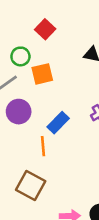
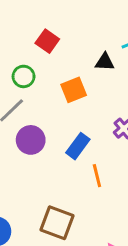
orange square: (42, 74) -> (74, 90), moved
orange line: (43, 146) -> (97, 176), moved

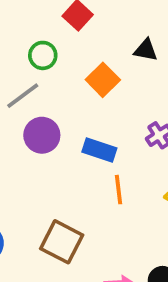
orange square: (74, 90) -> (103, 80), turned -30
blue rectangle: (78, 146) -> (99, 150), turned 65

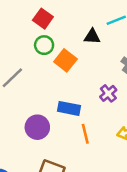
green circle: (43, 55) -> (44, 45), moved
purple circle: (42, 135) -> (37, 127), moved

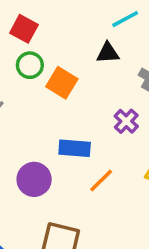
black triangle: (92, 36) -> (108, 53), moved
orange line: (85, 134) -> (101, 181), turned 66

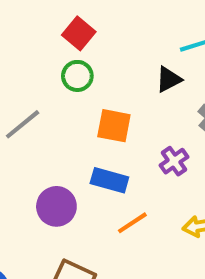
black triangle: (108, 53) -> (169, 79), turned -35
orange square: (62, 83) -> (114, 126), moved, turned -32

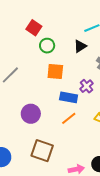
green circle: (77, 76) -> (47, 46), moved
blue rectangle: (109, 180) -> (69, 97), moved

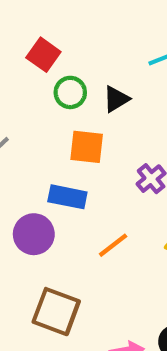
black triangle: (80, 46) -> (116, 99), moved
blue rectangle: (69, 97) -> (67, 197), moved

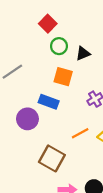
orange line: (113, 245) -> (80, 133), moved
brown square: (56, 312) -> (52, 158), moved

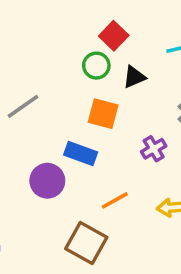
red square: (48, 24) -> (114, 36), moved
orange line: (80, 133) -> (115, 200), moved

